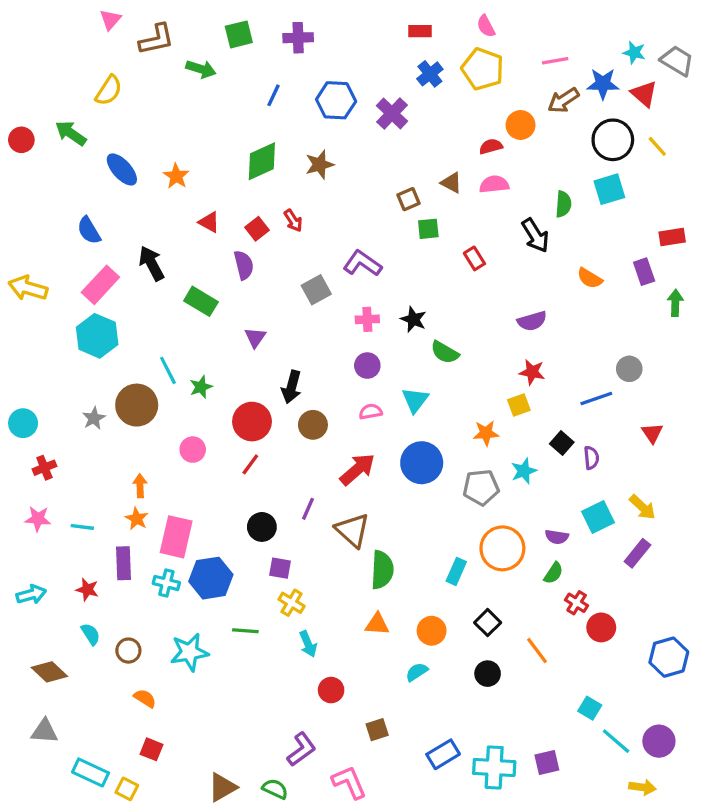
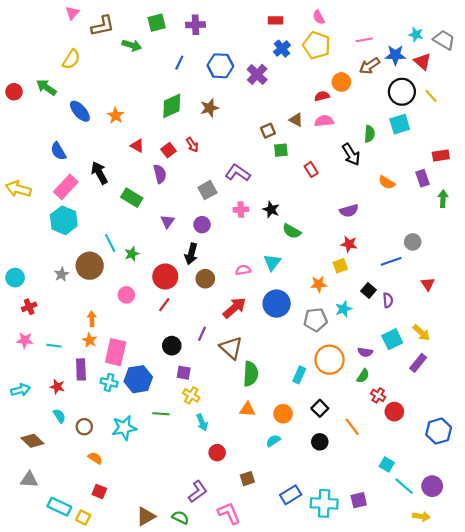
purple circle: (367, 366) -> (202, 225), moved

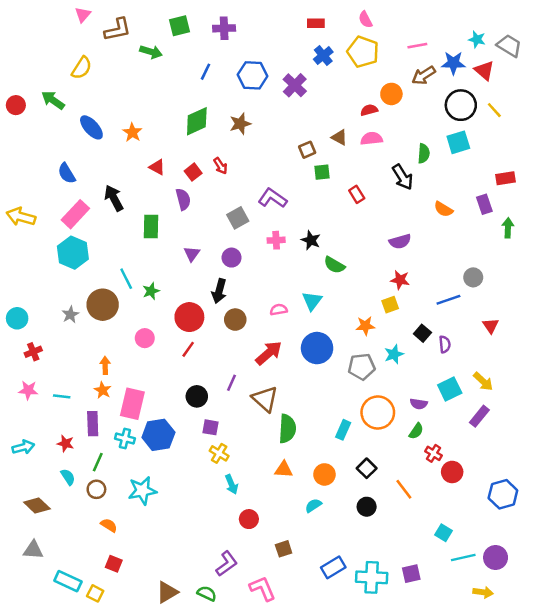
green rectangle: (132, 198) -> (151, 227), turned 60
green line: (161, 414) -> (98, 462), moved, turned -70
cyan line: (404, 486) -> (463, 558), turned -54

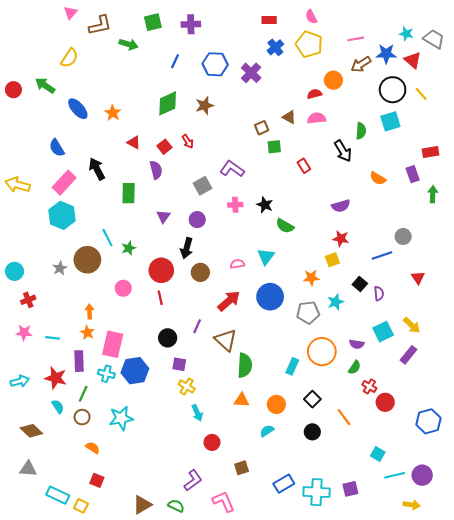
red line: (188, 349) -> (160, 298), turned -48
red star: (65, 443) -> (56, 378), size x1.5

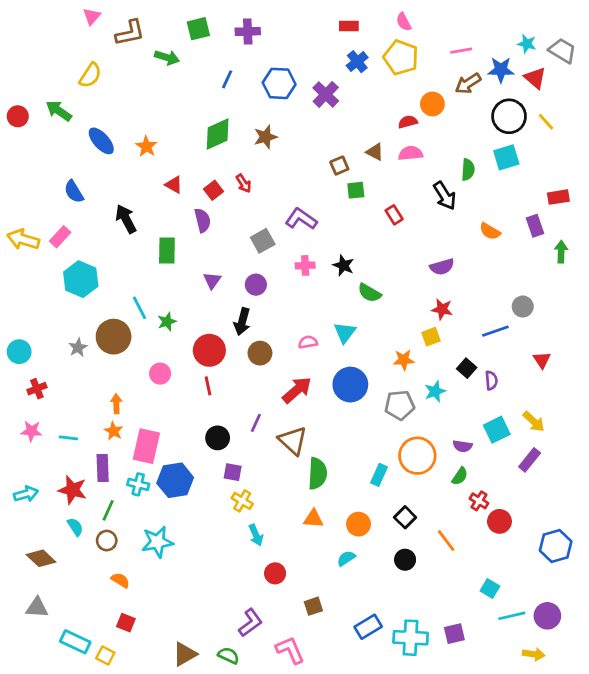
pink rectangle: (64, 183) -> (60, 237), moved, size x0.7

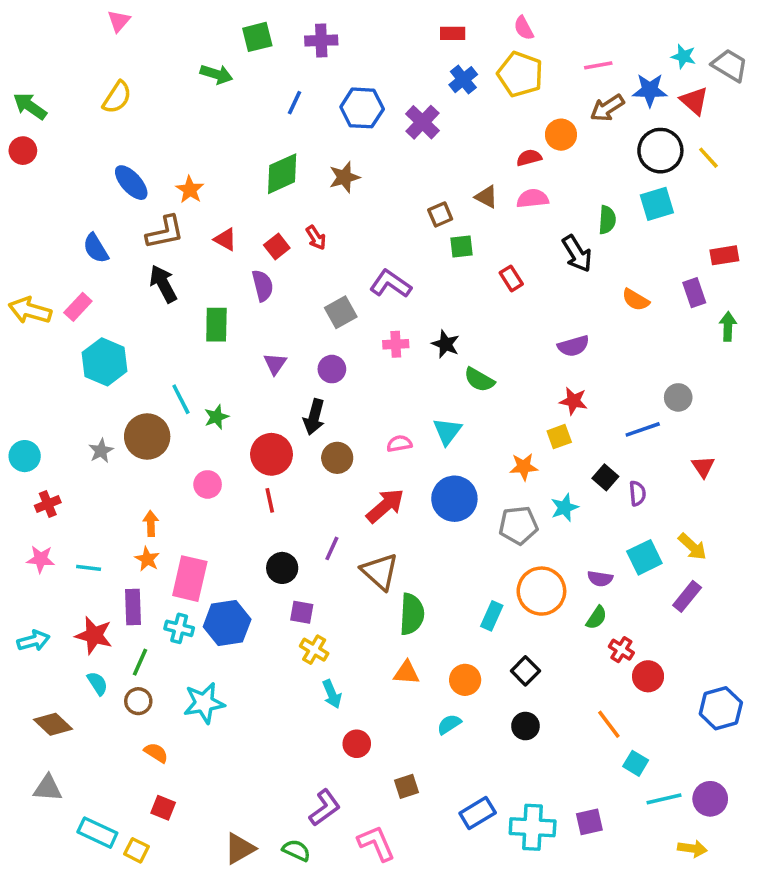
brown L-shape: (130, 33) -> (165, 232), moved
green arrow: (59, 111) -> (30, 106), moved
orange line: (446, 541) -> (609, 724), moved

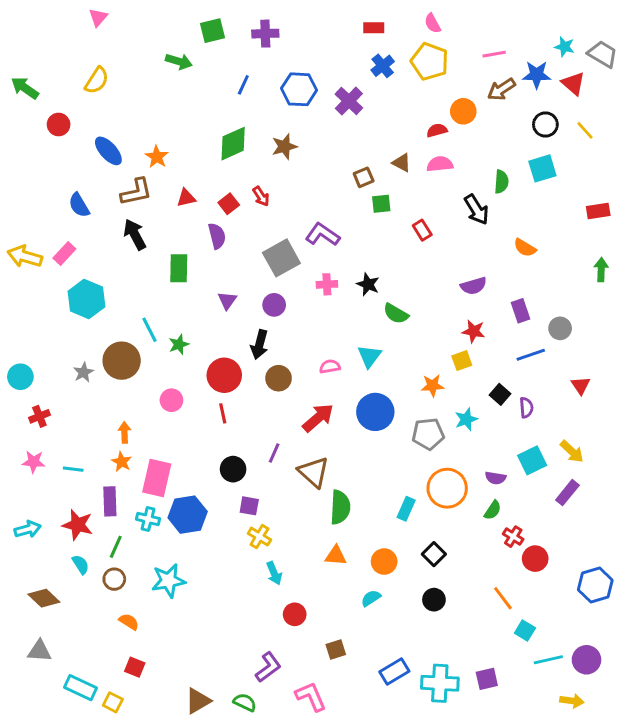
red circle: (23, 151) -> (59, 124), moved
black circle: (660, 151) -> (545, 124), size x0.7
red triangle: (225, 239) -> (186, 198), turned -42
purple rectangle: (694, 293) -> (520, 311), moved
gray square: (341, 312) -> (281, 258), size x1.4

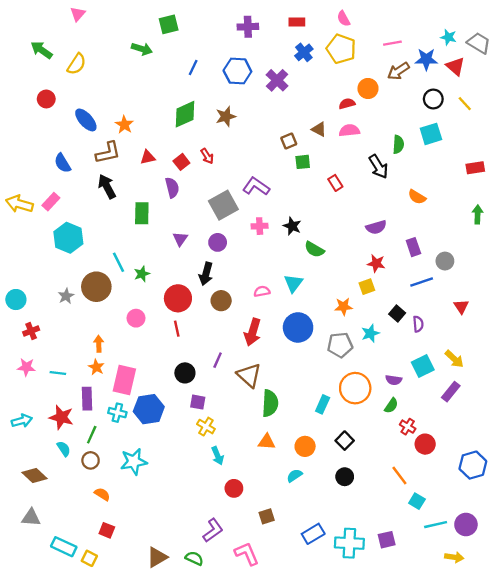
purple cross: (265, 34) -> (248, 27), moved
green arrow: (25, 88) -> (42, 50), moved
red arrow: (318, 418) -> (253, 332), turned 148

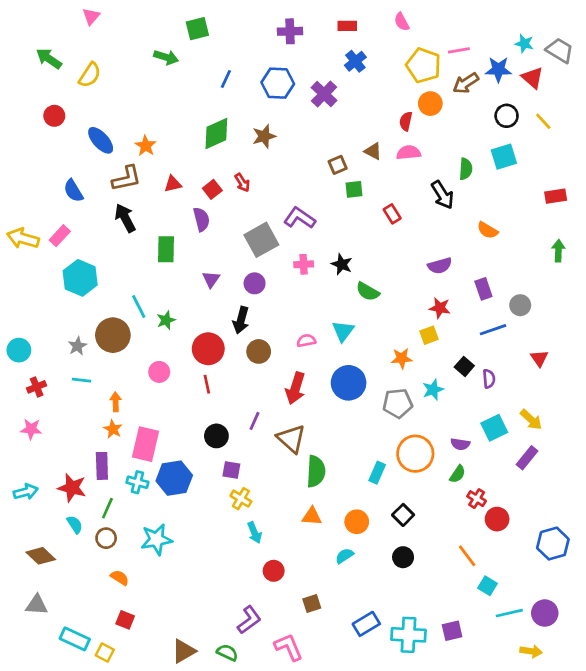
yellow pentagon: (341, 49) -> (423, 65), moved
red semicircle: (347, 104) -> (406, 121), turned -63
cyan line: (58, 373) -> (82, 380), moved

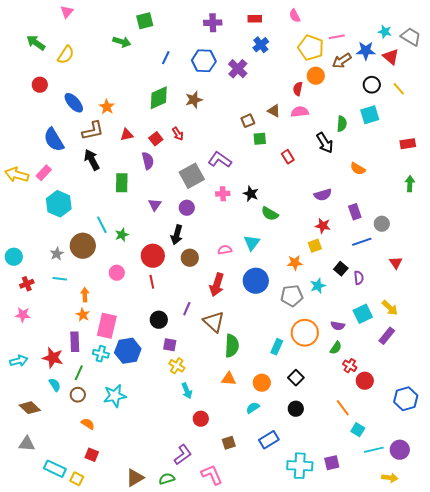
blue semicircle: (73, 191) -> (54, 140), size x1.4
blue rectangle: (366, 624) -> (269, 440), moved
green semicircle: (227, 653) -> (167, 479), turned -42

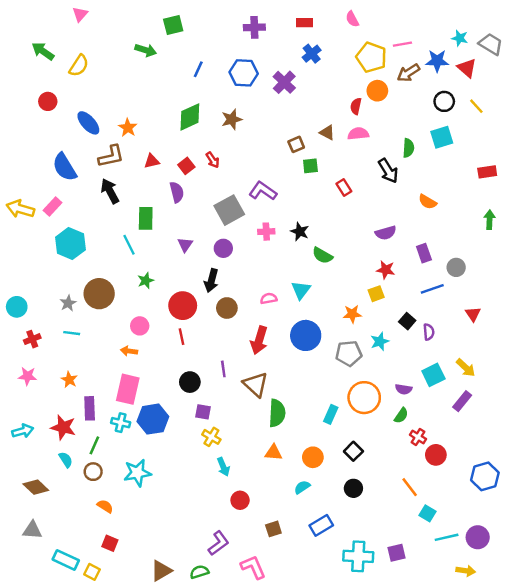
cyan line: (102, 225) -> (129, 245), moved
orange arrow: (85, 295) -> (129, 351), moved, turned -80
purple line: (187, 309) -> (223, 369), turned -32
orange star: (83, 315) -> (69, 380), moved

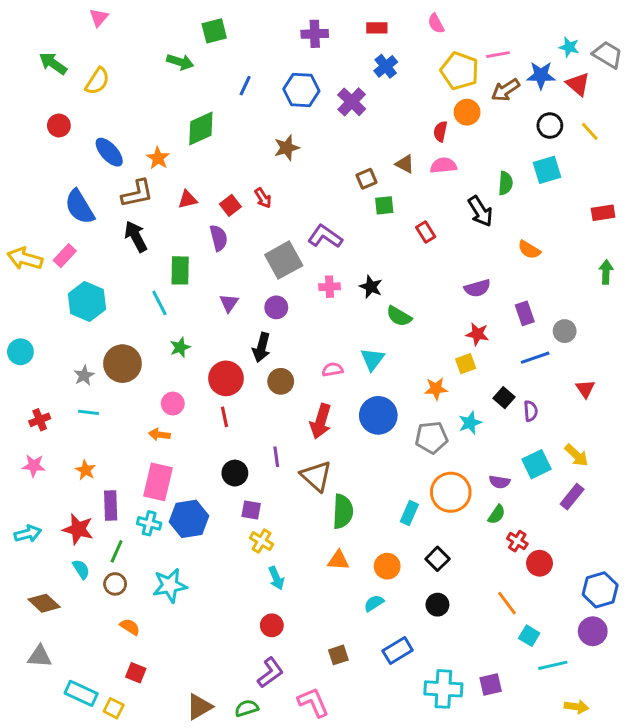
green diamond: (190, 117) -> (201, 128), moved
cyan circle: (17, 307) -> (20, 352), moved
red circle: (240, 500) -> (272, 625), moved
purple circle: (478, 537) -> (593, 631), moved

